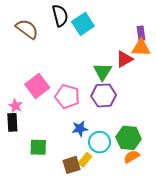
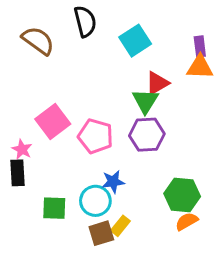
cyan square: (83, 24) -> (135, 41), moved
red triangle: (124, 59) -> (157, 83), moved
cyan circle: (100, 142) -> (95, 201), moved

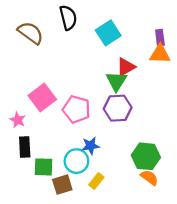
black rectangle: (17, 173) -> (25, 147), moved
orange semicircle: (187, 221) -> (149, 178), turned 66
brown square: (101, 233) -> (62, 185), moved

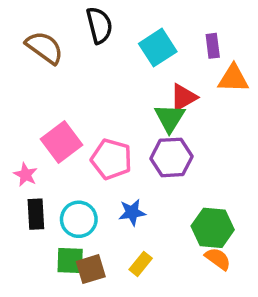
purple rectangle: (160, 38) -> (213, 46), moved
cyan circle: (76, 161) -> (79, 219), moved
green square: (44, 167) -> (70, 260), moved

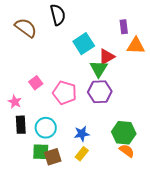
cyan square: (158, 48) -> (84, 44), moved
pink square: (62, 142) -> (36, 83), size x0.6
blue star: (132, 212) -> (82, 134), moved

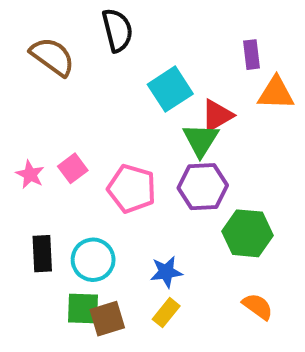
pink star: (15, 102) -> (30, 174), moved
green hexagon: (124, 133) -> (247, 233), moved

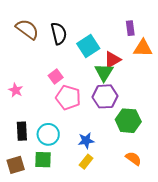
black semicircle: (117, 30) -> (59, 33), moved
pink square: (73, 168) -> (56, 77), moved
brown square: (107, 319) -> (16, 165), moved

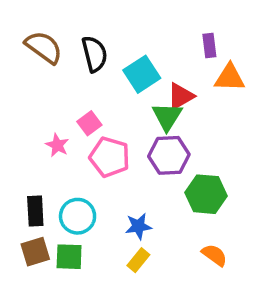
pink star: (16, 90) -> (57, 145), moved
brown square: (16, 165) -> (35, 252), moved

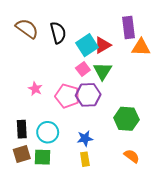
purple rectangle: (209, 45) -> (129, 28), size x1.5
red triangle: (181, 96) -> (103, 45), moved
pink square: (89, 123) -> (83, 69), moved
purple hexagon: (169, 155) -> (88, 95), moved
yellow rectangle: (138, 260) -> (85, 159), turned -48

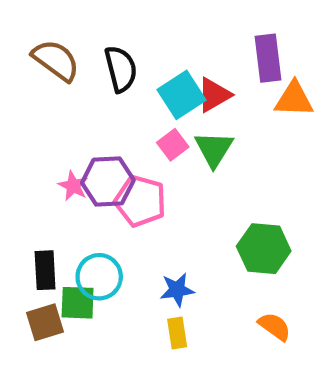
purple hexagon: (88, 95) -> (108, 181), moved
green square: (42, 157) -> (78, 303), moved

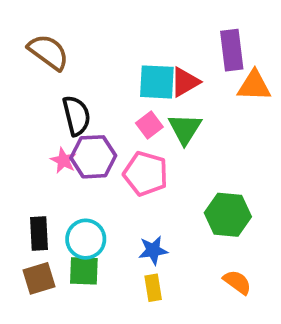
black semicircle: (121, 69) -> (76, 116), moved
cyan square: (181, 95) -> (157, 82), turned 36
pink pentagon: (140, 201) -> (146, 174), moved
green square: (78, 303) -> (84, 271), moved

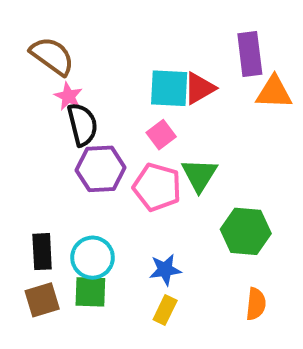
green triangle: (185, 129) -> (199, 175), moved
pink star: (63, 161) -> (68, 96), moved
orange semicircle: (237, 282) -> (256, 304), turned 60
yellow rectangle: (153, 288) -> (165, 310), turned 35

